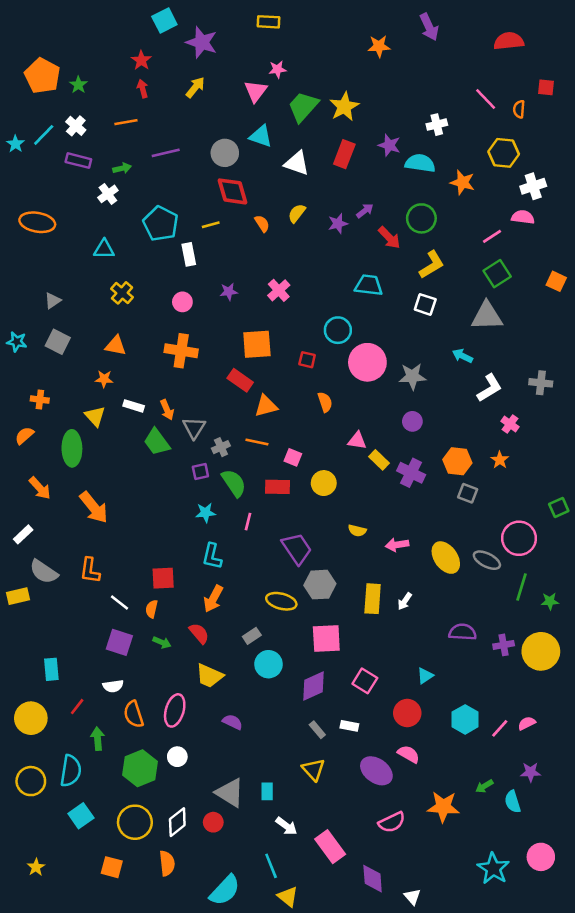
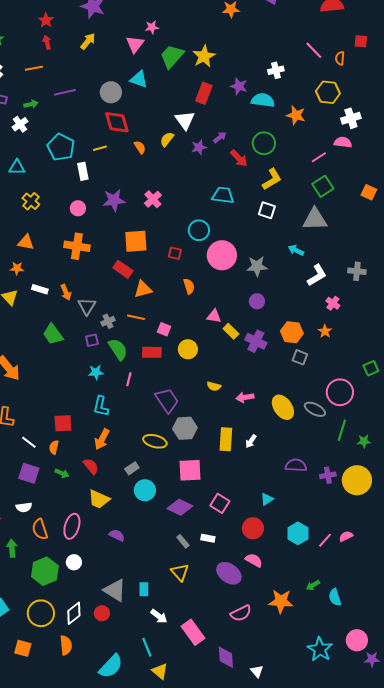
white triangle: (297, 163) -> (185, 120), moved, turned 35
purple star: (229, 292) -> (114, 200), size x1.6
green trapezoid: (157, 442) -> (53, 334), moved
purple diamond: (313, 686) -> (180, 507), turned 50
purple star: (531, 772) -> (372, 659), moved

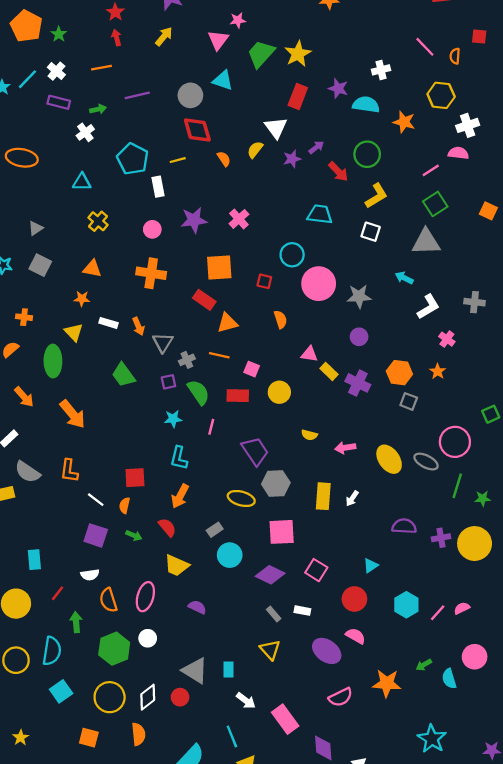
pink circle: (357, 640) -> (475, 657), moved

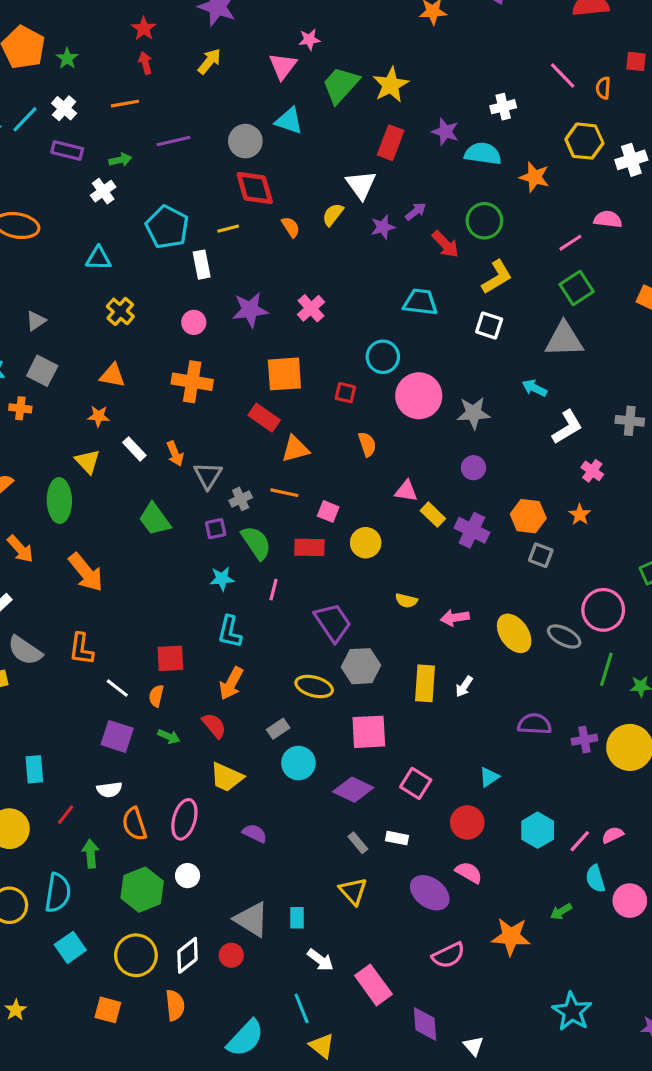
white cross: (468, 125) -> (631, 160), moved
orange cross: (24, 317) -> (20, 408), moved
white rectangle: (108, 323) -> (134, 449), turned 30
cyan semicircle: (449, 679) -> (595, 879), moved

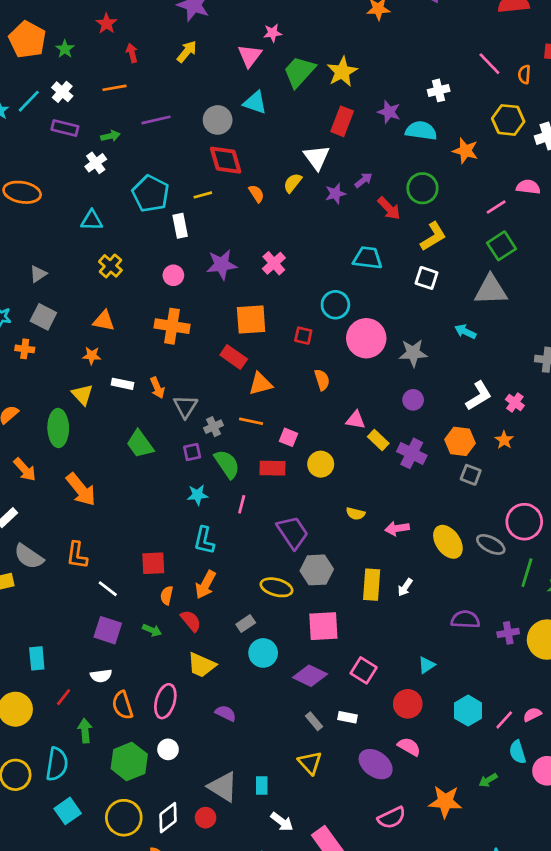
red star: (144, 29) -> (106, 24), moved
white L-shape: (567, 427) -> (479, 396), moved
white rectangle: (134, 449) -> (122, 384), turned -35
orange semicircle: (156, 696) -> (167, 595), moved

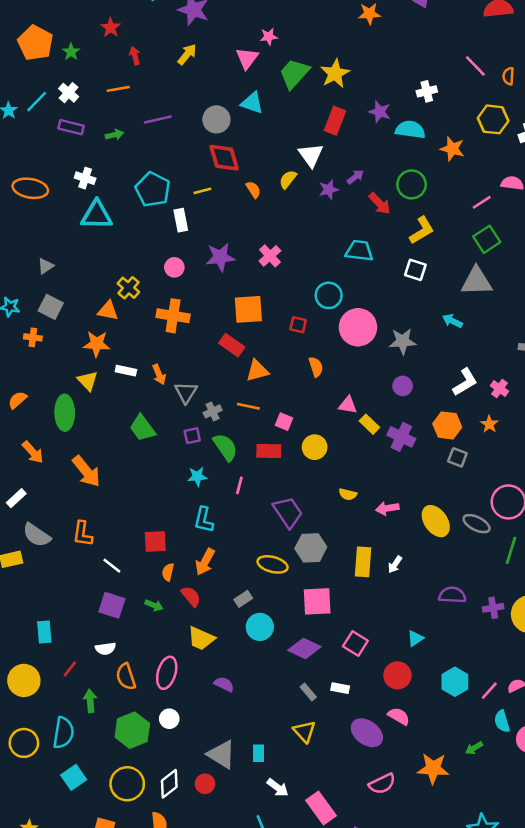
white cross: (96, 163) -> (85, 178), moved, turned -36
cyan triangle: (92, 220) -> (97, 215), size x1.5
yellow cross: (110, 266) -> (128, 288), moved
orange star: (92, 356) -> (97, 344), size x1.5

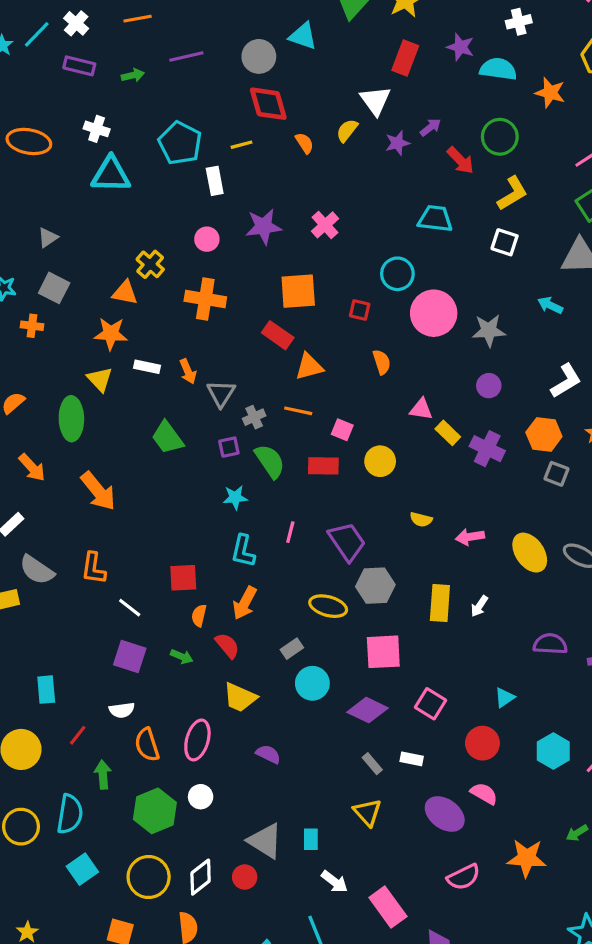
pink line: (239, 485) -> (290, 532), moved

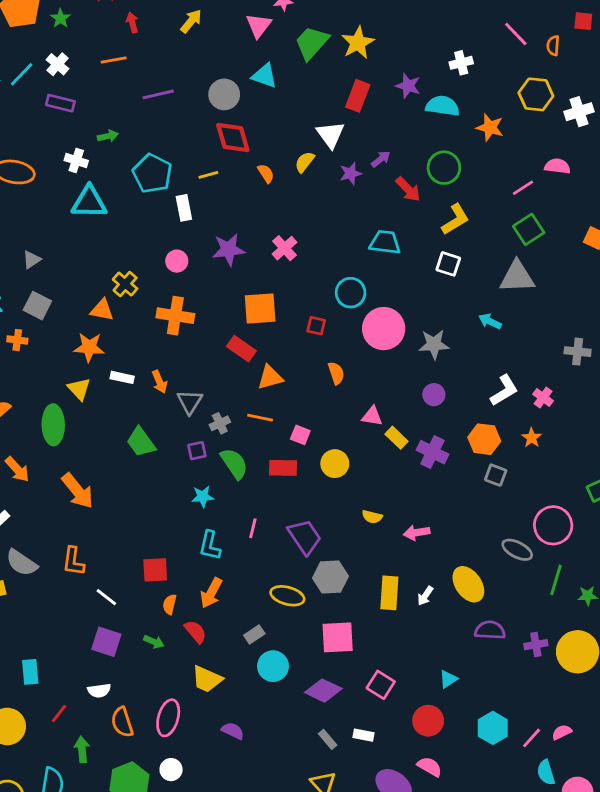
green arrow: (133, 75) -> (108, 136), moved
yellow ellipse: (530, 553) -> (468, 584), moved

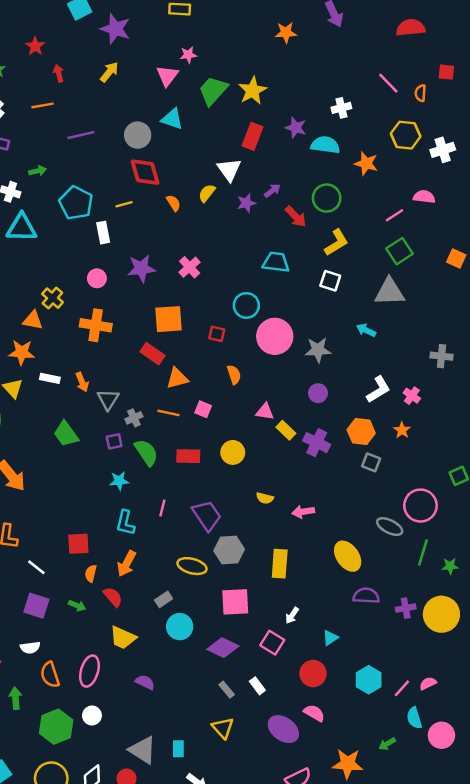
pink square: (300, 435) -> (203, 409), moved
white arrow: (425, 596) -> (292, 615), moved
white rectangle: (364, 735) -> (257, 686), turned 42

